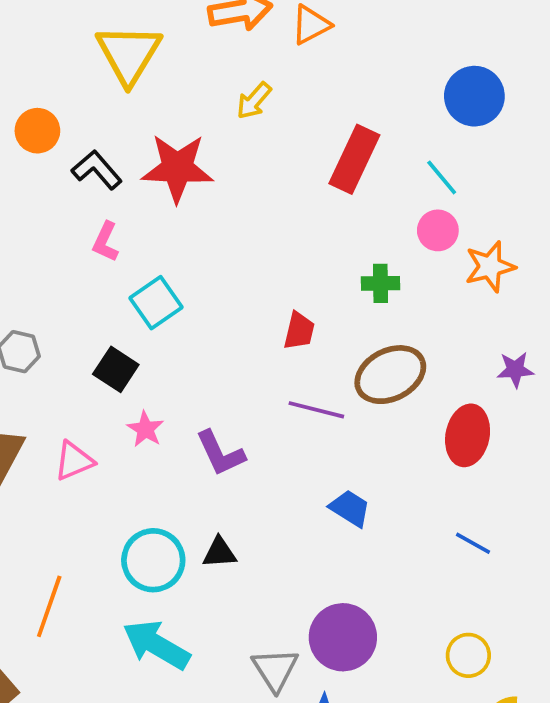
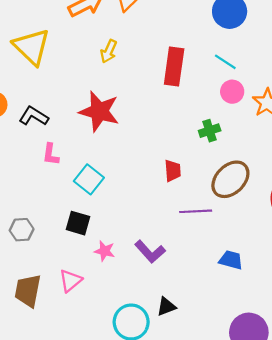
red star: (177, 168) -> (99, 111), moved, turned 30

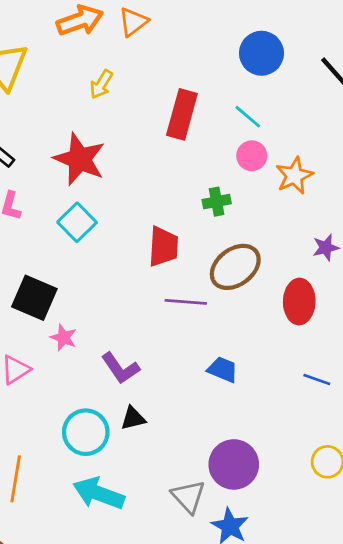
red trapezoid: (173, 171) -> (163, 246), size x1.4
cyan square: (89, 179) -> (77, 222), moved
black square: (78, 223) -> (34, 298), size x1.4
purple L-shape: (150, 252) -> (120, 368), moved

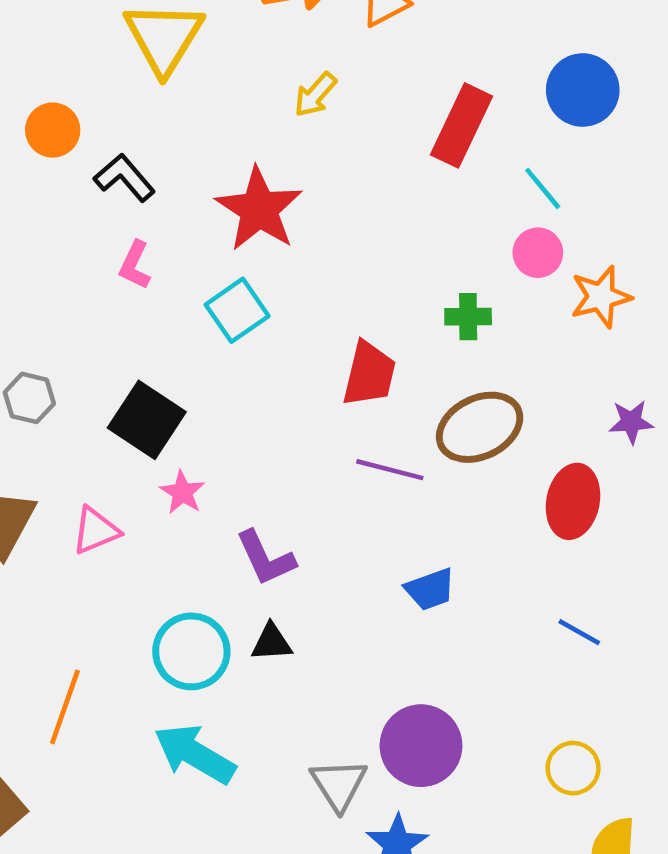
red rectangle: (182, 114) -> (462, 125), moved
blue trapezoid: (223, 370) -> (430, 589), turned 128

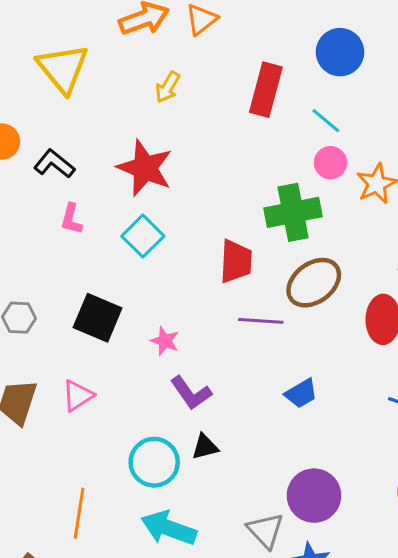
green cross: (468, 317) -> (293, 212), size x1.8
pink star: (182, 492) -> (165, 341), moved

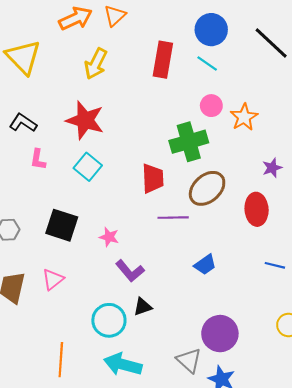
yellow arrow: (168, 87) -> (96, 64), size x1.4
cyan line: (326, 121) -> (207, 63), moved

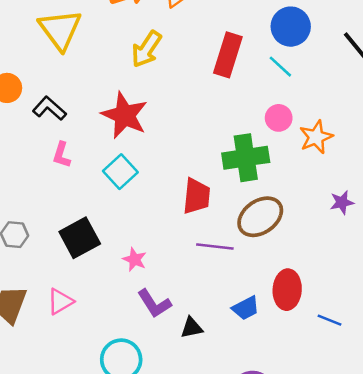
red ellipse: (257, 209) -> (287, 290), moved
black square: (62, 225) -> (80, 238), turned 36
black triangle: (143, 307) -> (192, 328), moved

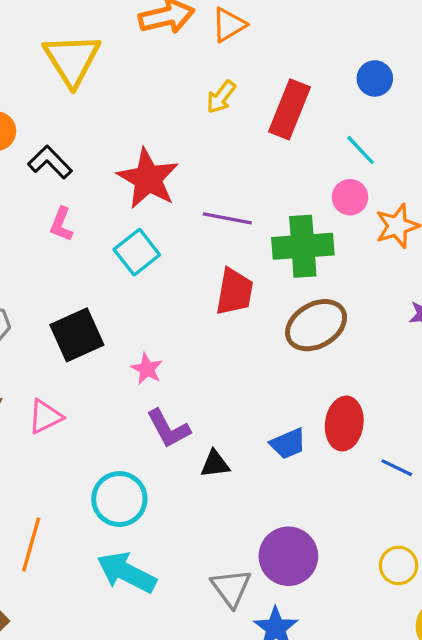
blue circle: (291, 27) -> (375, 78), size x0.7
yellow arrow: (146, 49) -> (221, 97), moved, size x0.7
cyan line: (280, 67) -> (361, 150), moved
purple line: (215, 246) -> (227, 218), moved

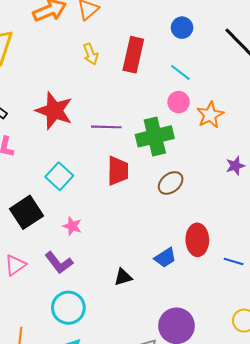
yellow arrow: (221, 97) -> (91, 54), turned -50
cyan square: (137, 252) -> (59, 176), moved
brown ellipse: (316, 325) -> (171, 183), size x0.7
purple L-shape: (168, 429) -> (59, 263), moved

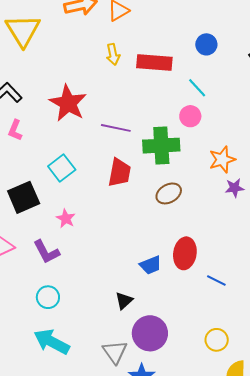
red rectangle: (133, 55) -> (154, 62), turned 72
orange star: (210, 115) -> (222, 160), moved
black triangle: (123, 277) -> (124, 301), moved, turned -36
cyan circle: (68, 308) -> (48, 297), size x0.7

